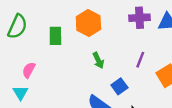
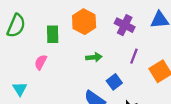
purple cross: (139, 18) -> (125, 25), moved, turned 30
green arrow: (98, 60) -> (94, 57), turned -70
pink semicircle: (29, 70) -> (41, 62), moved

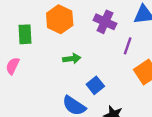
purple line: (134, 56) -> (128, 46), moved

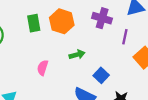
green rectangle: (25, 34) -> (34, 23), moved
pink semicircle: (13, 66) -> (43, 68), moved

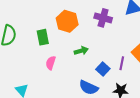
green rectangle: (34, 23) -> (43, 37), moved
purple line: (125, 37) -> (122, 63), moved

